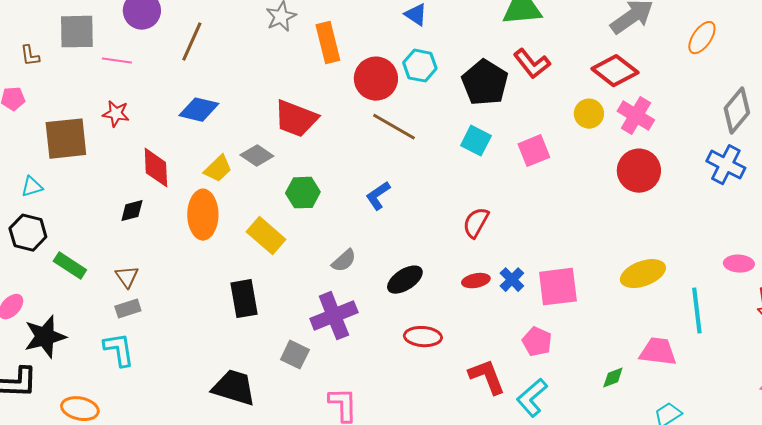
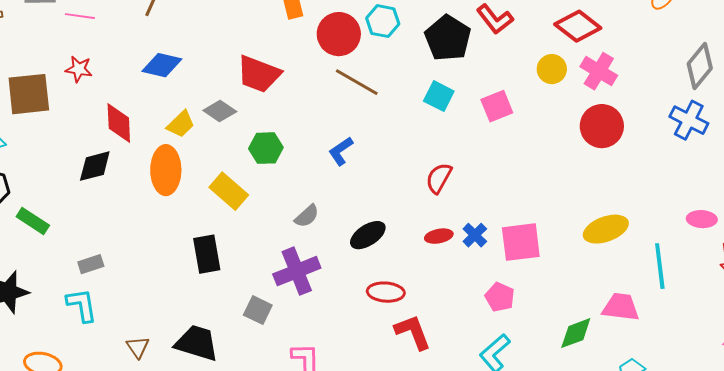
black diamond: (132, 211) -> (95, 166), size x1.4
brown triangle: (127, 277) -> (138, 347), moved
red L-shape: (487, 377) -> (413, 332), moved
green diamond: (613, 378) -> (576, 333), size x1.5

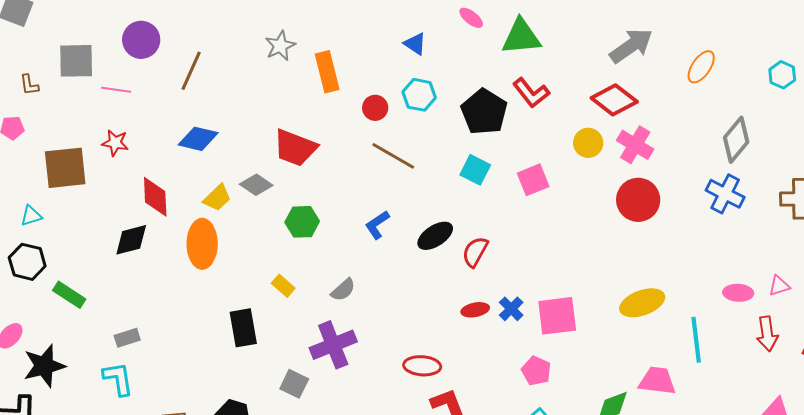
red circle: (339, 34) -> (375, 108), size x0.6
yellow rectangle: (229, 191) -> (283, 286), moved, size x0.6
black ellipse: (368, 235) -> (435, 236), moved

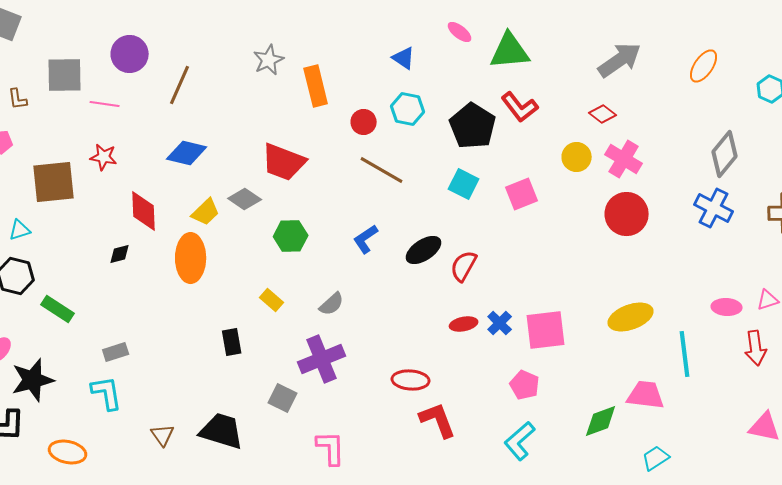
orange ellipse: (701, 67) -> (704, 66), moved
red diamond: (614, 100) -> (603, 114), size x0.6
black diamond: (131, 240) -> (120, 254), size x0.6
black rectangle: (243, 328) -> (232, 342), size x0.7

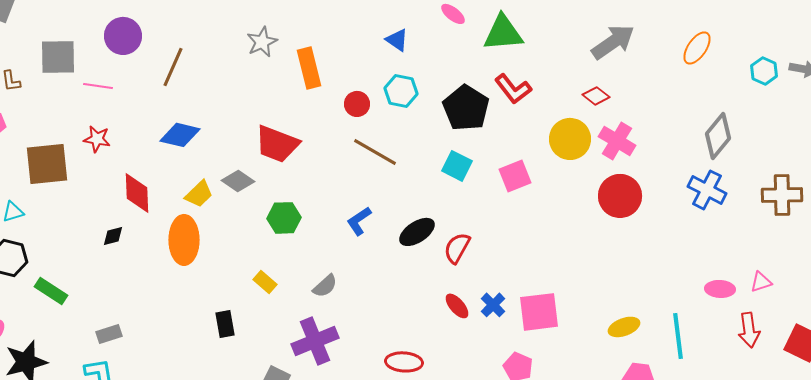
yellow circle: (577, 157) -> (570, 139), size x1.4
yellow ellipse: (631, 317) -> (624, 327), moved, size x0.7
red ellipse: (464, 324) -> (457, 306), turned 60

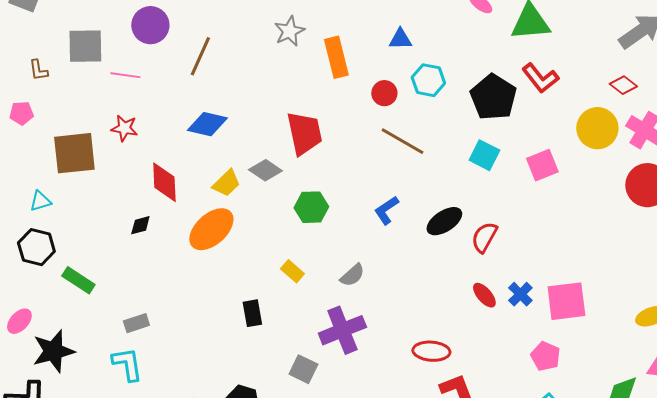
blue triangle: (397, 40) -> (400, 39), moved, turned -35
red trapezoid: (277, 144) -> (304, 133), turned -123
orange ellipse: (184, 240) -> (211, 229), turned 48

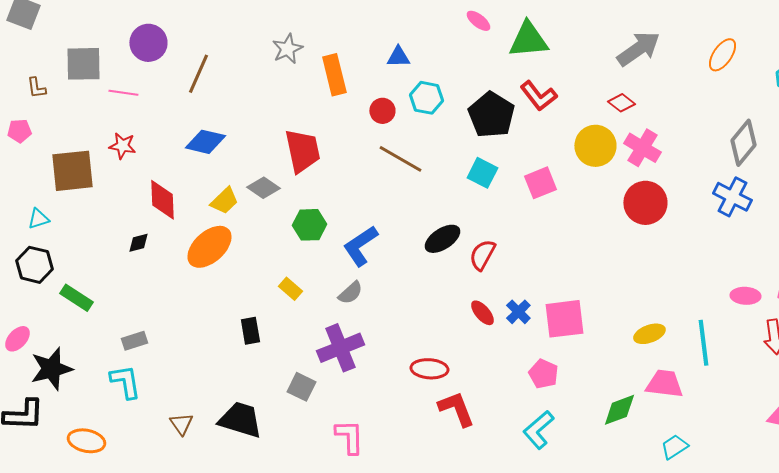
blue L-shape: (386, 210) -> (360, 246), moved, size x1.4

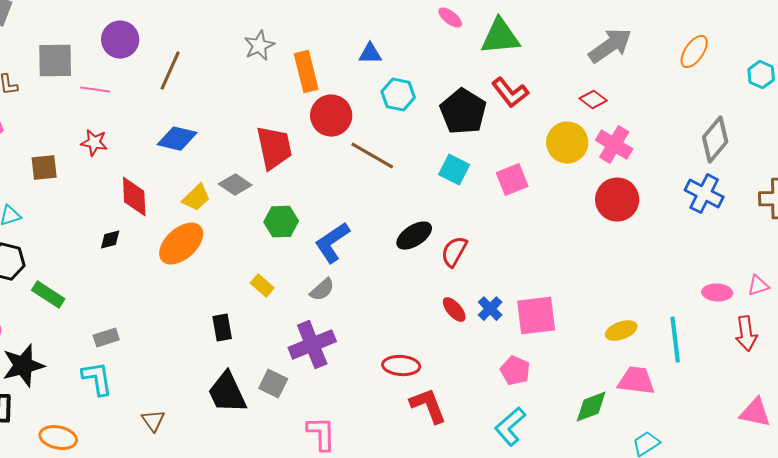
red circle: (382, 111) -> (331, 116), moved, size x1.6
brown square: (72, 171) -> (44, 168), size x0.6
black trapezoid: (240, 420) -> (227, 393), moved, turned -132

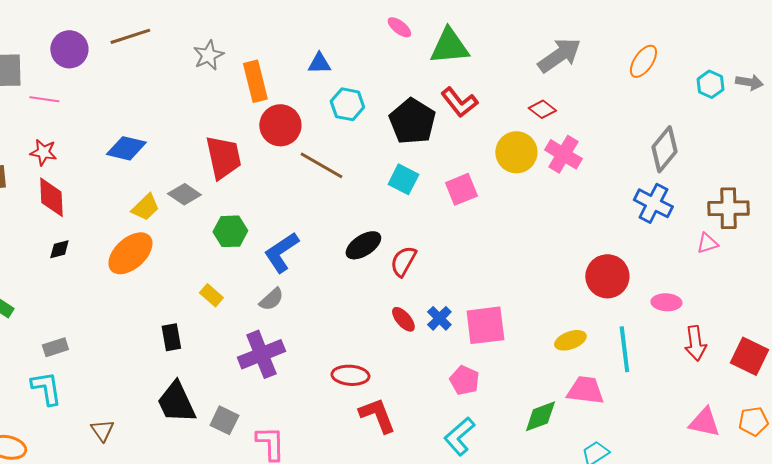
brown line: (170, 71) -> (130, 36), moved, turned 48
red diamond: (134, 197) -> (51, 197), moved
red circle: (617, 200) -> (607, 276), moved
pink triangle: (758, 286) -> (707, 243), moved
gray square: (273, 384) -> (224, 420), moved

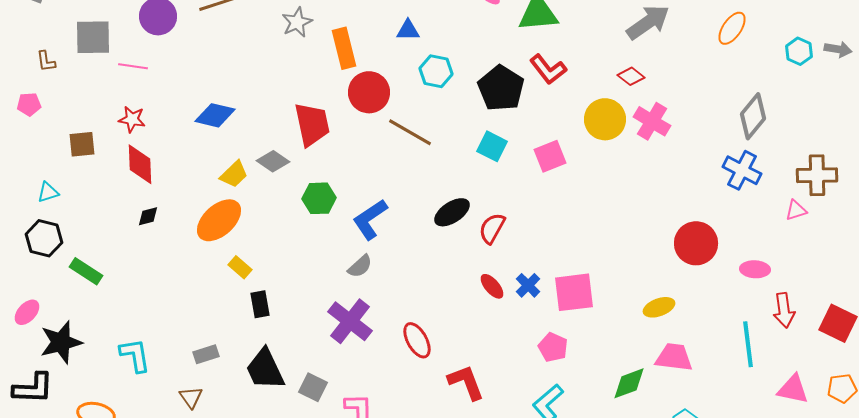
yellow rectangle: (211, 295) -> (240, 267), moved
gray rectangle: (55, 347) -> (206, 354), moved
cyan line: (624, 349) -> (748, 344), moved
purple cross: (261, 354) -> (350, 321), turned -30
red ellipse: (350, 375) -> (417, 340), moved, turned 57

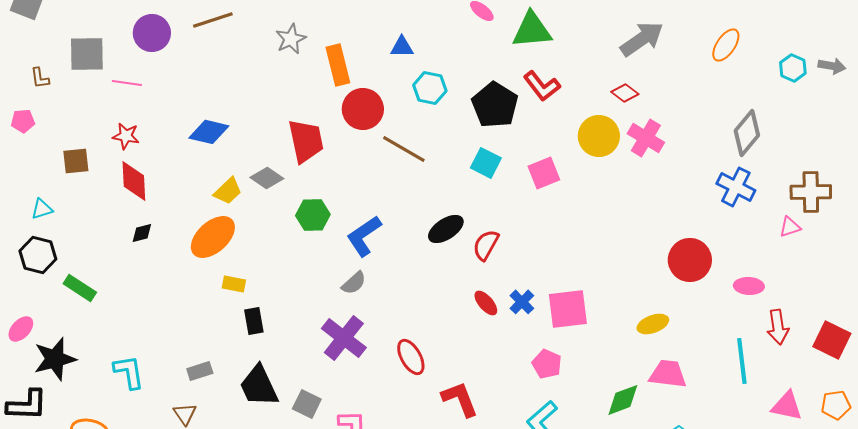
yellow rectangle: (240, 267) -> (234, 284), turned -30

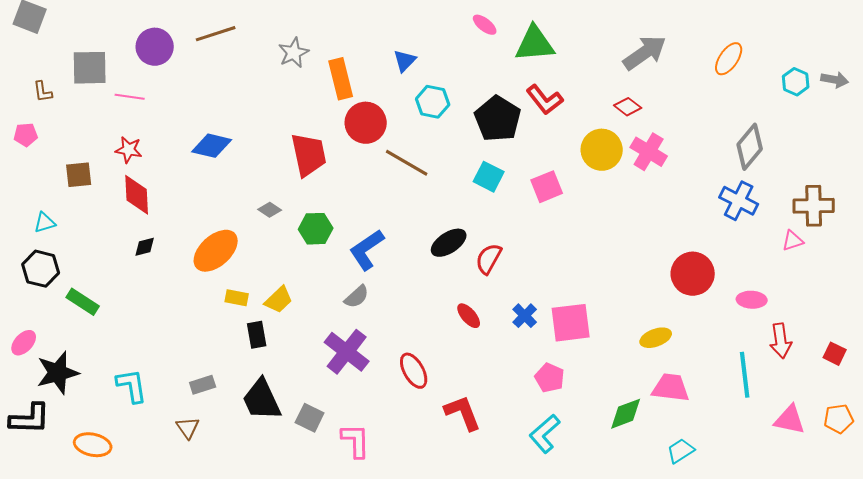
blue triangle: (402, 47) -> (405, 61), turned -45
gray diamond: (267, 178) -> (270, 210), moved, size x0.7
yellow trapezoid: (228, 191) -> (279, 300), moved
red ellipse: (486, 303) -> (469, 316), moved
red square: (832, 340) -> (835, 354), size x0.6

